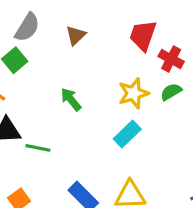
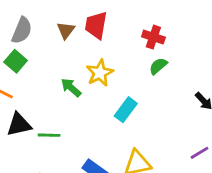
red trapezoid: (143, 35) -> (96, 25), moved
yellow star: (133, 93) -> (100, 73), moved

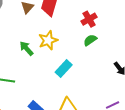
red cross: (153, 37) -> (89, 19), turned 35

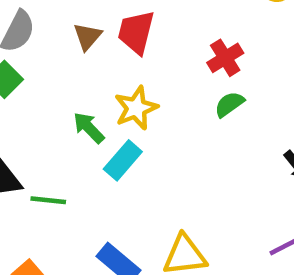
cyan rectangle: (64, 69) -> (123, 160), moved

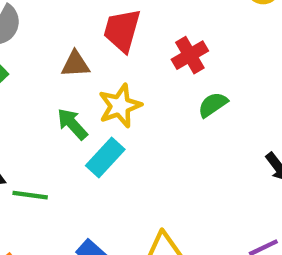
brown triangle: (87, 36) -> (75, 64), moved, turned 44
red cross: (225, 58) -> (190, 55), moved

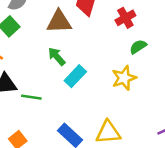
brown triangle: (75, 64) -> (59, 22), size x1.5
yellow star: (120, 106) -> (124, 78), moved

